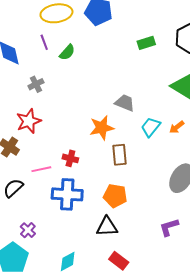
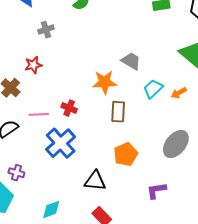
red star: (29, 121) -> (33, 65), size x0.7
blue cross: (67, 194) -> (61, 143), turned 36
orange pentagon: (115, 196) -> (126, 154), moved, turned 30
purple cross: (28, 230) -> (16, 173), turned -35

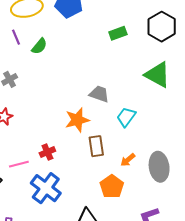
orange arrow: (179, 93) -> (128, 160), moved
red cross: (69, 108) -> (47, 152), turned -35
gray ellipse: (176, 144) -> (159, 167), turned -36

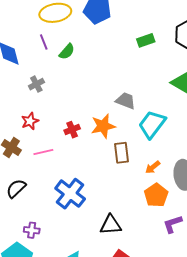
cyan trapezoid: (126, 117) -> (152, 124), size x1.4
red cross: (47, 152) -> (72, 130), moved
pink line: (19, 164) -> (43, 152), moved
orange pentagon: (112, 187) -> (156, 195), moved

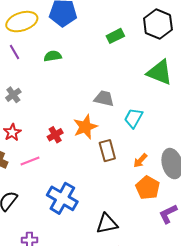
green semicircle: (67, 52) -> (53, 56), moved, turned -132
cyan trapezoid: (152, 124) -> (134, 118), size x0.7

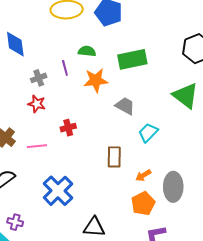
green rectangle: (115, 36) -> (132, 59), moved, size x1.6
purple line: (15, 52) -> (65, 68), moved
orange star: (85, 127) -> (96, 80), moved
red star: (12, 132) -> (37, 104), moved, turned 30

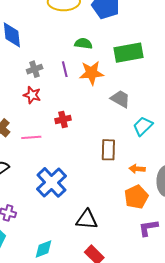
purple line: (65, 68) -> (65, 69), moved
orange arrow: (143, 175) -> (137, 169), turned 35

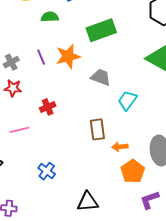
green semicircle: (83, 43) -> (50, 17), moved
orange arrow: (137, 169) -> (120, 147), moved
blue cross: (51, 182) -> (47, 171), size x0.6

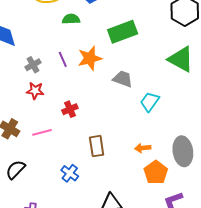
brown rectangle: (97, 129) -> (97, 146), moved

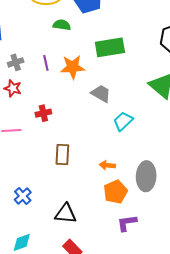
blue cross: (70, 173) -> (23, 196), moved

